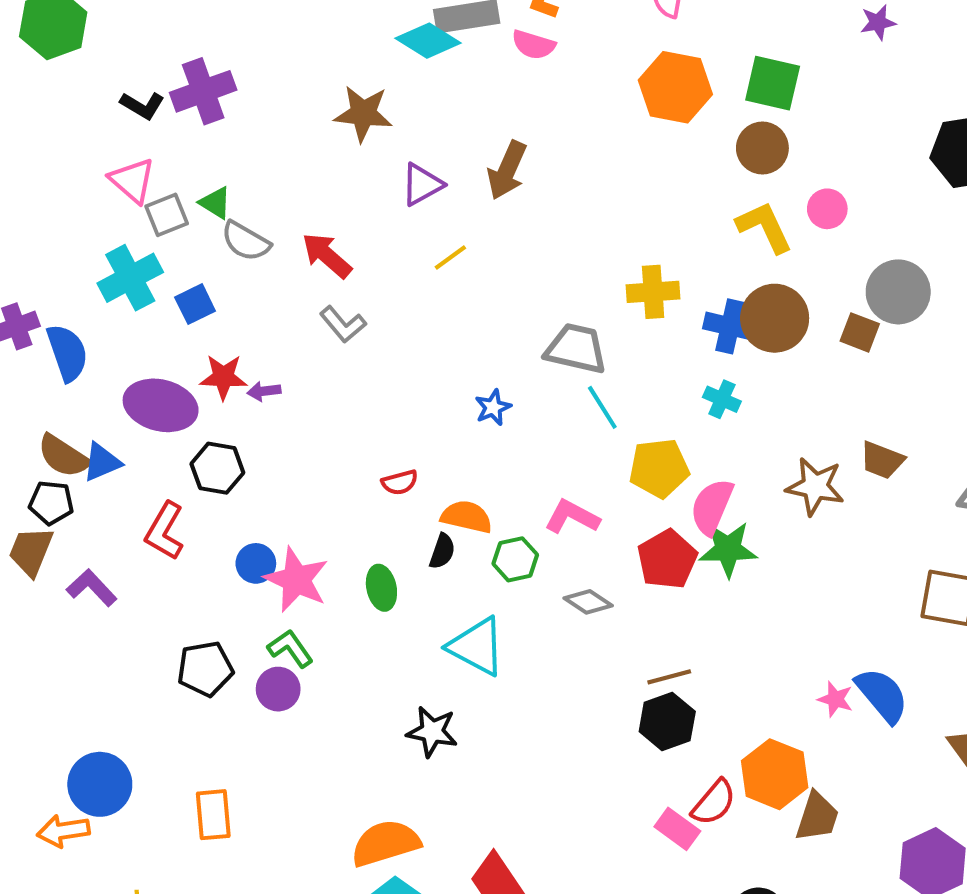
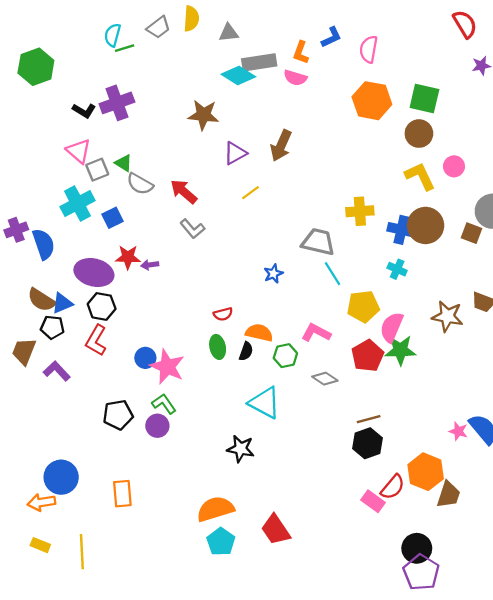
black hexagon: (217, 468) -> (102, 306), moved
black pentagon: (51, 503) -> (52, 327), moved
green ellipse: (381, 588) -> (218, 347), moved

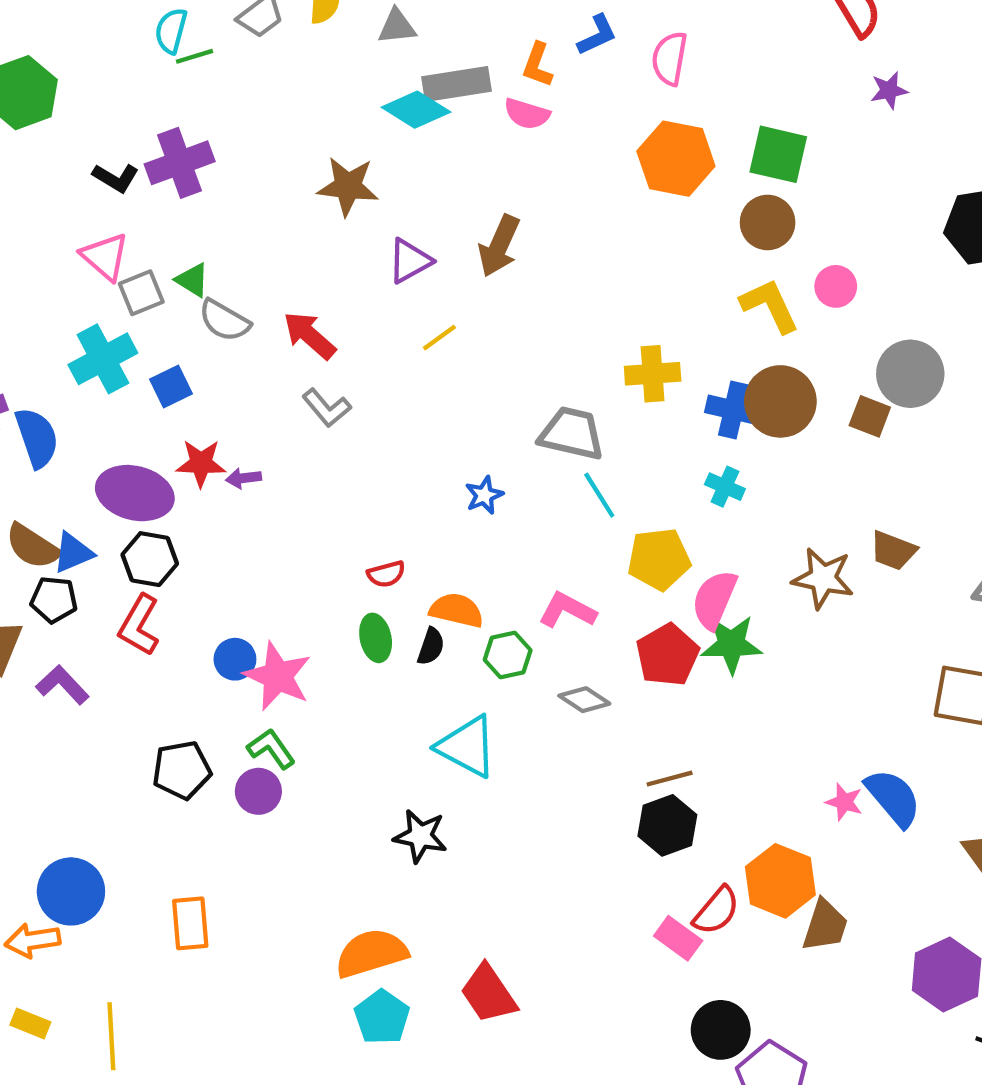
black circle: (417, 548) -> (721, 1030), moved

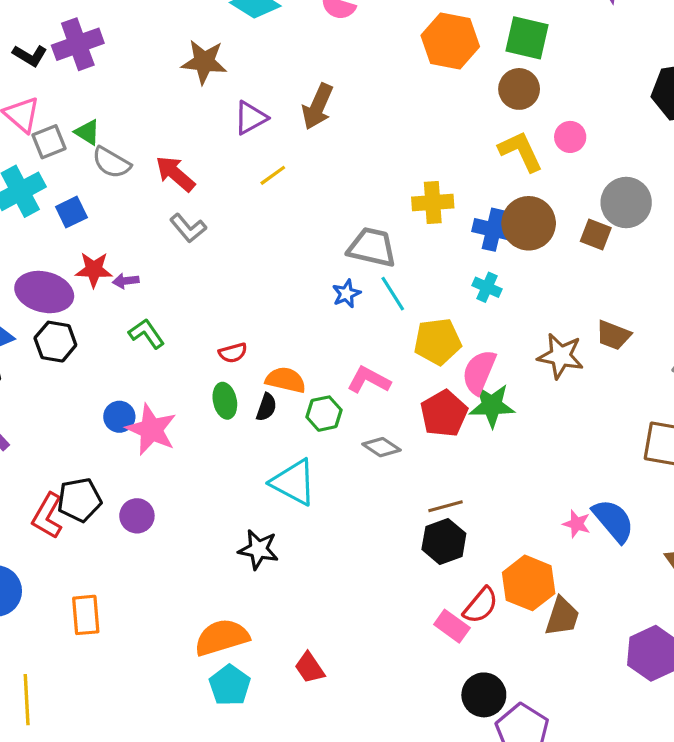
blue star: (484, 495) -> (346, 294), moved
red L-shape: (139, 625) -> (47, 516), moved
green L-shape: (271, 749) -> (147, 334), moved
red trapezoid: (488, 994) -> (310, 668), size x0.7

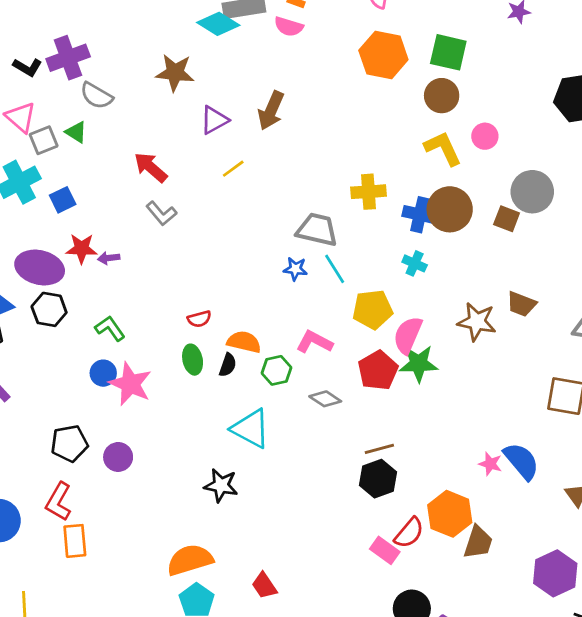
gray semicircle: (111, 163) -> (96, 96), moved
blue star: (346, 294) -> (295, 269), turned 30
green L-shape: (147, 334) -> (110, 328), moved
red L-shape: (47, 516) -> (59, 502), moved

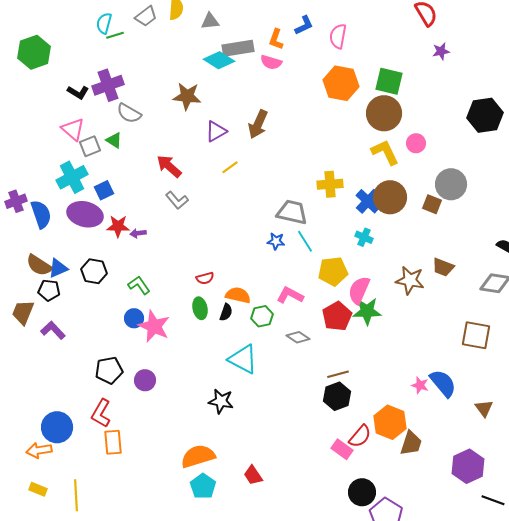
brown circle: (442, 96) -> (384, 113), size x1.4
blue cross: (420, 215) -> (368, 201), turned 30
purple ellipse: (40, 268) -> (85, 214), moved

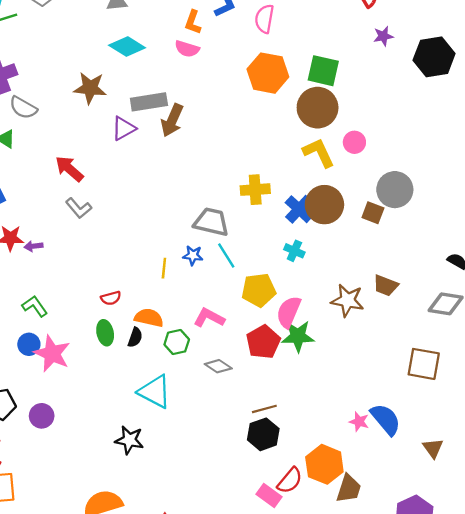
gray rectangle: (238, 48) -> (149, 102), moved
black hexagon: (485, 115) -> (434, 57), moved
yellow line: (230, 167) -> (164, 268), moved, turned -48

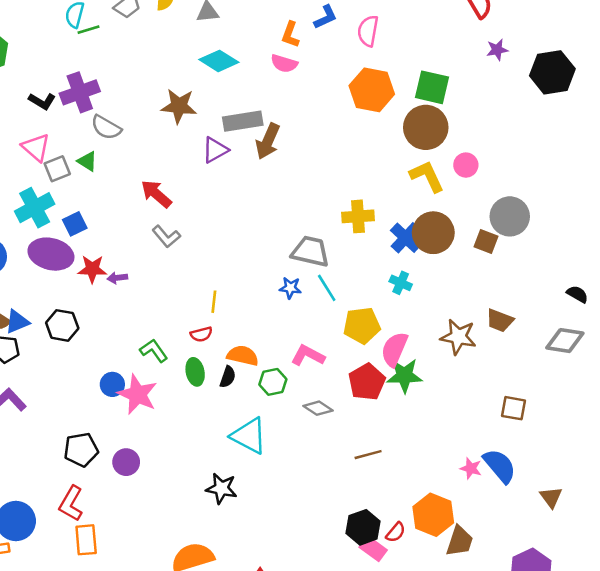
yellow line: (164, 268) -> (214, 302), moved
green L-shape: (35, 306) -> (154, 351), moved
brown square: (424, 364) -> (513, 408), moved, size x0.7
black hexagon: (263, 434) -> (363, 527), moved
red semicircle: (290, 480) -> (396, 532), size x0.7

